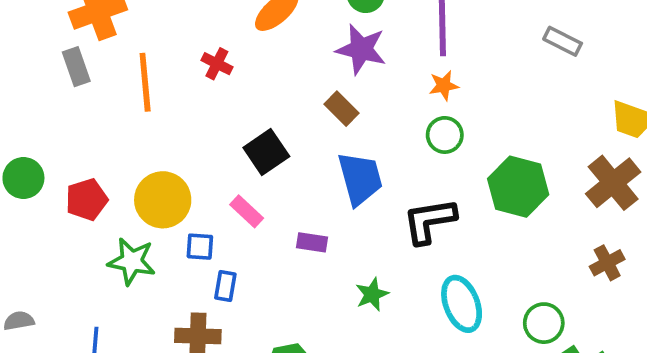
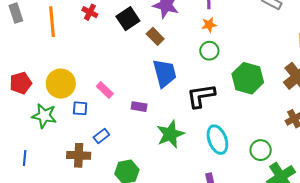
black square: (266, 152) -> (128, 19), moved
blue rectangle: (225, 286) -> (101, 136), moved, turned 42
green star: (372, 294) -> (170, 134), size x1.6

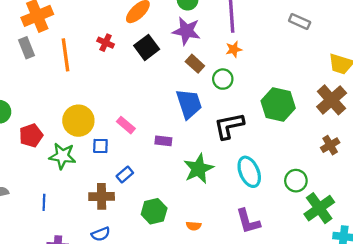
brown rectangle: (155, 36) -> (195, 64), moved
green circle: (209, 51) -> (223, 79), moved
red pentagon: (21, 83) -> (31, 135), moved

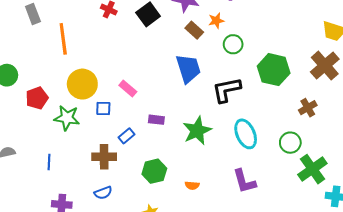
orange star: (234, 49) -> (216, 21), moved
orange line: (66, 55) -> (63, 39), moved
green circle: (223, 79) -> (233, 44), moved
purple rectangle: (163, 141) -> (156, 120), moved
brown cross: (330, 145) -> (308, 108), moved

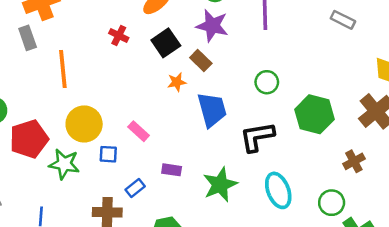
orange star: (216, 21) -> (177, 82), moved
brown rectangle: (194, 30) -> (201, 60), moved
red pentagon: (37, 98) -> (29, 139), size x1.4

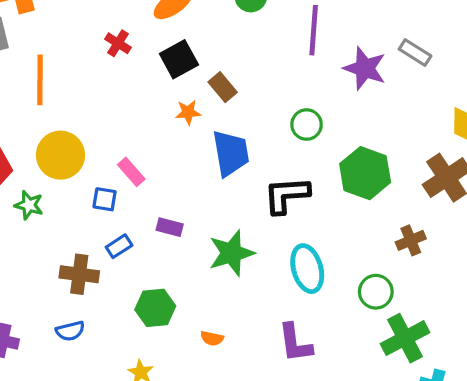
purple star: (212, 26) -> (365, 68), moved
blue square: (108, 154) -> (105, 199), moved
green star: (64, 164) -> (29, 205), size x0.7

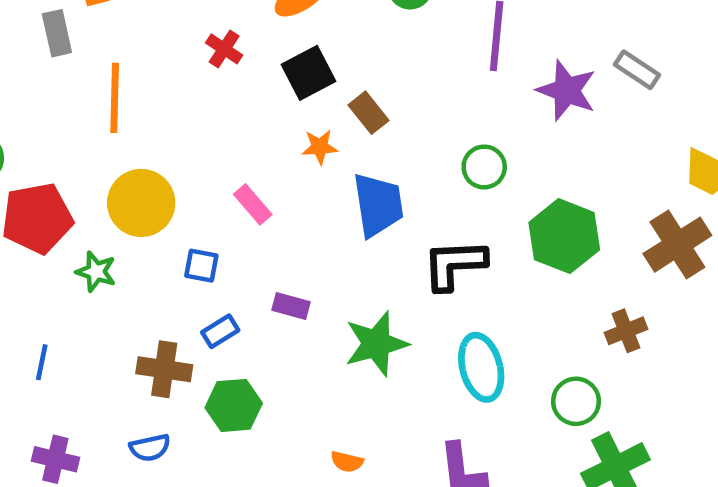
pink rectangle: (131, 172) -> (253, 204), moved
green hexagon: (155, 308) -> (234, 405), moved

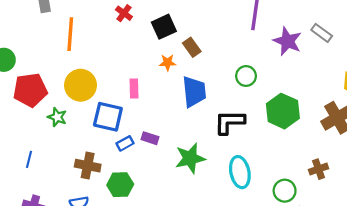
pink rectangle: (253, 204) -> (134, 89), turned 36
blue square: (201, 266) -> (108, 117), size x1.8
blue rectangle: (220, 331) -> (125, 143), moved
brown cross: (626, 331) -> (319, 169), moved

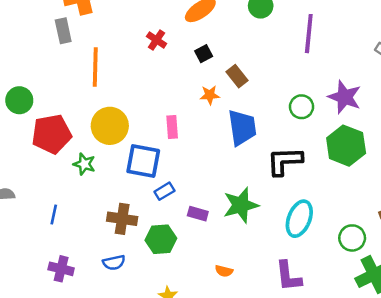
black square: (164, 27) -> (204, 54), size x0.6
purple star: (287, 41) -> (345, 97), moved
purple rectangle: (150, 138) -> (198, 214), moved
cyan ellipse: (240, 172) -> (299, 219), turned 36

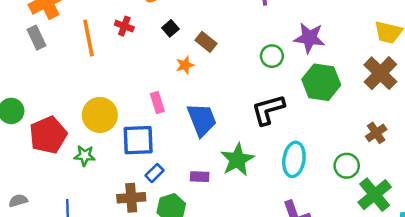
orange line: (95, 67) -> (88, 38), moved
blue trapezoid: (242, 128) -> (202, 120), moved
blue rectangle: (164, 191) -> (155, 173), moved

